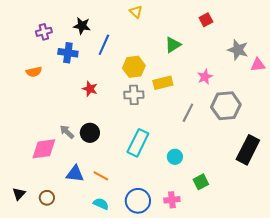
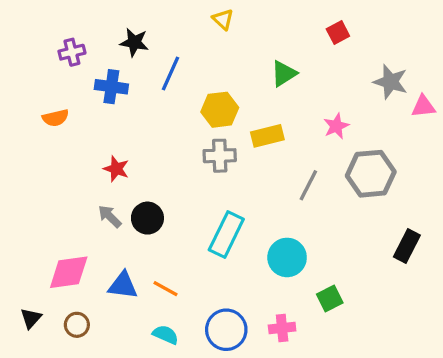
red star: (90, 89) -> (116, 169), moved
pink diamond: (44, 149) -> (69, 272), moved
black rectangle: (248, 150) -> (407, 246), size x0.7
cyan circle: (175, 157) -> (287, 257), size x1.5

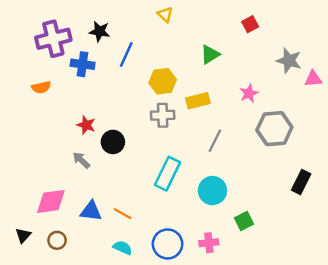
purple cross: (72, 52) -> (53, 39), size x1.8
gray line: (308, 185) -> (215, 141), moved
black circle: (147, 218) -> (113, 142), moved

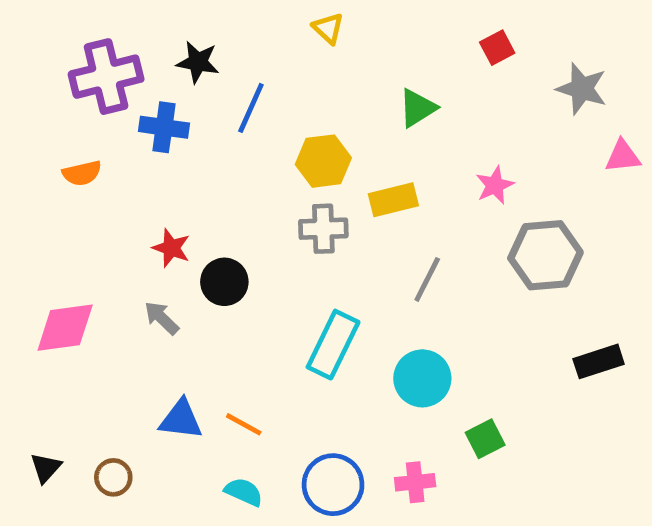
gray star: (289, 61) -> (582, 89), moved
black rectangle: (301, 182) -> (599, 361), turned 45
pink diamond: (51, 201) -> (65, 328), moved

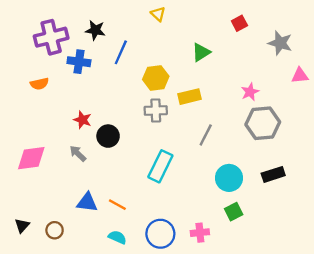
pink star: (495, 185) -> (250, 92), moved
black rectangle: (599, 361) -> (273, 174), moved
cyan circle: (422, 378) -> (229, 178), moved

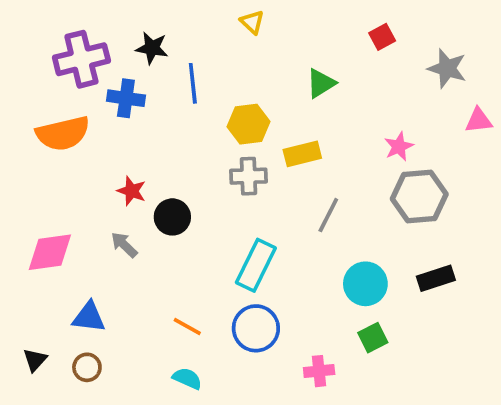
blue line: (121, 52) -> (193, 83), turned -30
orange semicircle: (39, 84) -> (63, 133), size x1.8
blue triangle: (87, 202) -> (89, 317), moved
blue circle: (160, 234) -> (256, 328), moved

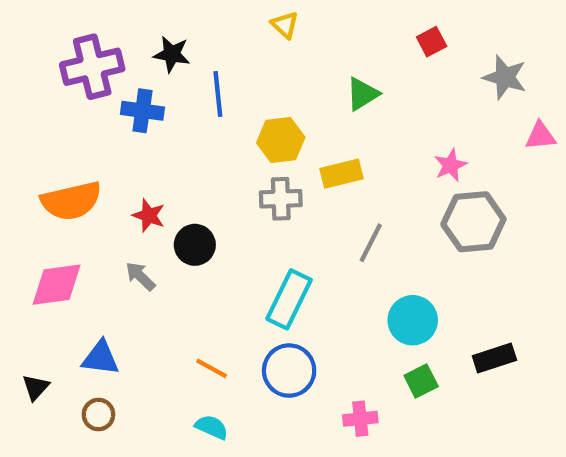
orange semicircle: (63, 133) -> (71, 201), moved
black rectangle: (436, 278) -> (494, 358), moved
black triangle: (35, 360) -> (36, 387), moved

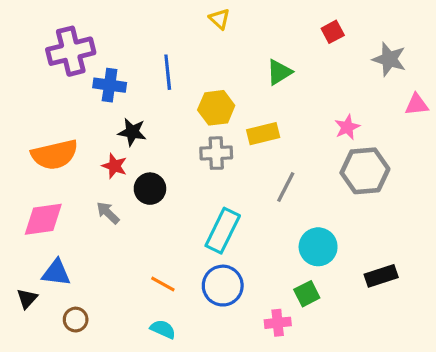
black star: (172, 54) -> (132, 132), moved
blue triangle: (101, 358) -> (56, 273), moved
green square: (421, 381) -> (307, 294), moved

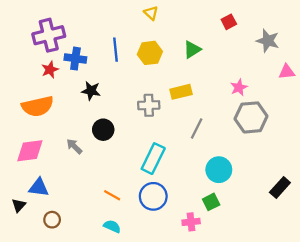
yellow hexagon: (216, 108) -> (150, 53), moved
red star: (114, 166) -> (50, 70), moved, turned 30
black rectangle: (381, 276) -> (280, 187), moved, turned -30

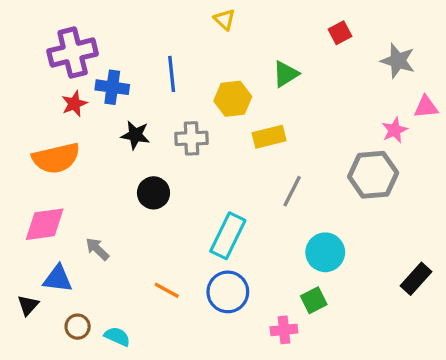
yellow hexagon: (150, 53) -> (233, 99), moved
pink star: (239, 87) -> (395, 130), moved
gray cross: (149, 105) -> (191, 138), moved
gray arrow: (74, 146) -> (97, 249), moved
cyan semicircle: (112, 226) -> (117, 337), moved

